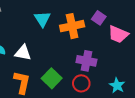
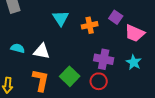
orange cross: (72, 26) -> (90, 25), size x0.7
cyan star: (117, 85) -> (134, 62), moved

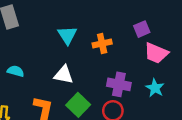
purple square: (116, 17) -> (142, 29), moved, turned 32
white triangle: (42, 51) -> (64, 75), moved

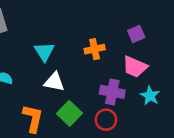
cyan triangle: (67, 35) -> (44, 52), moved
pink trapezoid: (156, 53) -> (135, 67), moved

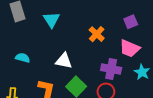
orange cross: (95, 49) -> (97, 34), turned -35
cyan triangle: (44, 52) -> (51, 20), moved

